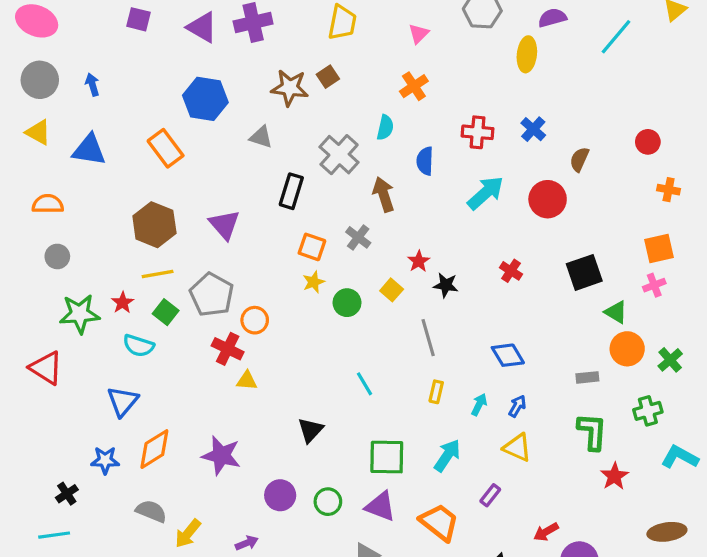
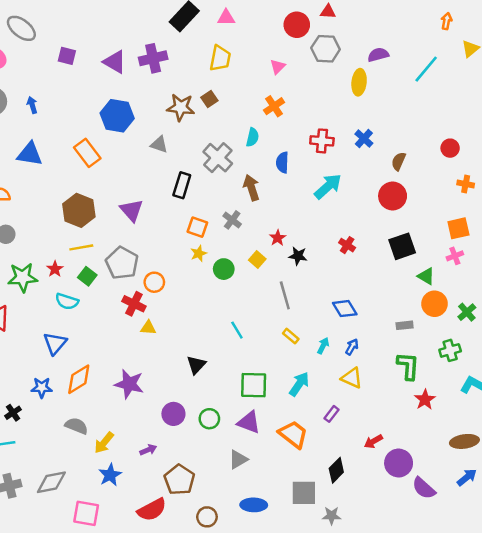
red circle: (548, 199) -> (393, 196), moved
yellow rectangle: (436, 392) -> (291, 336), turned -63

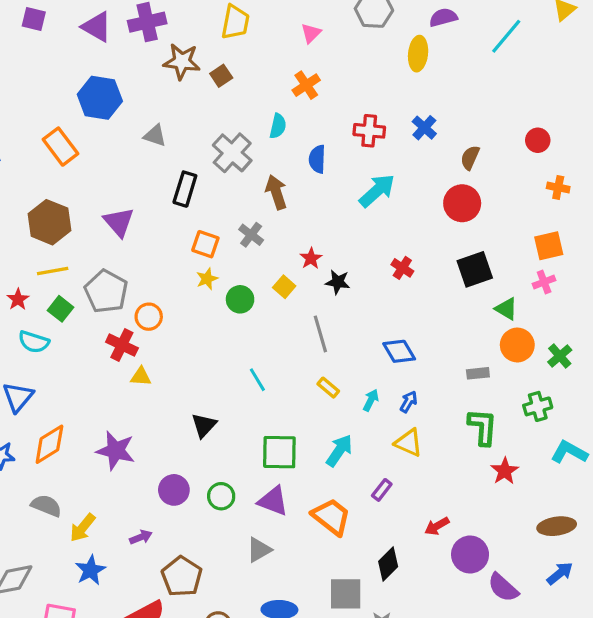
brown star: (181, 107) -> (182, 61), moved

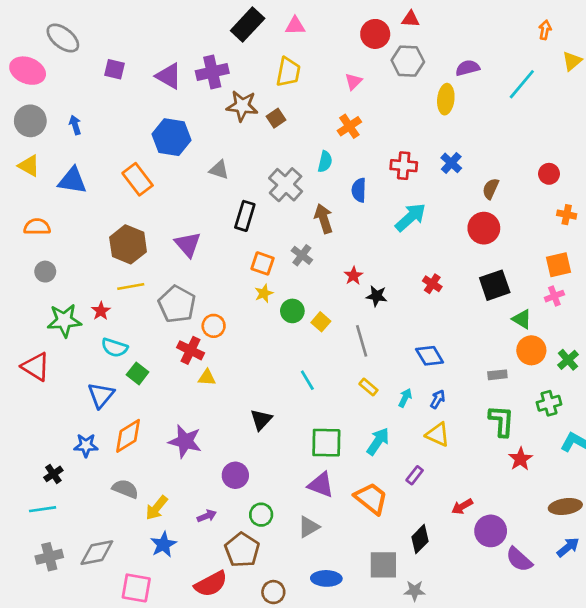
yellow square: (284, 287) -> (321, 322), moved
green square: (60, 309) -> (138, 373), moved
green circle: (221, 496) -> (261, 515), moved

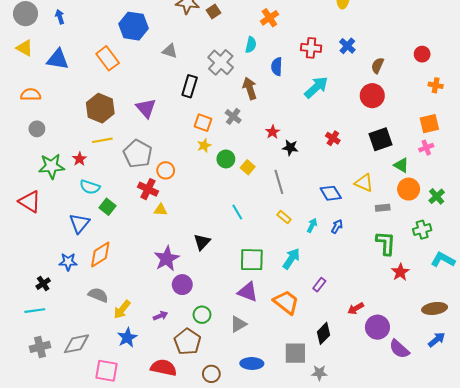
yellow triangle: (438, 435) -> (364, 183), moved
purple star: (185, 441) -> (167, 259), moved, turned 30
red semicircle: (211, 584) -> (164, 368), turned -140

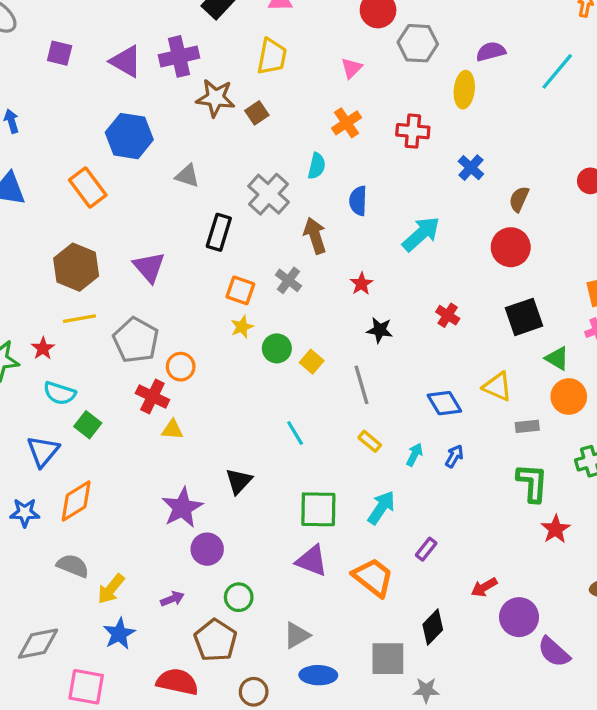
red cross: (311, 48) -> (413, 131), moved
red star: (273, 132) -> (361, 284), moved
gray triangle: (238, 324) -> (297, 635), moved

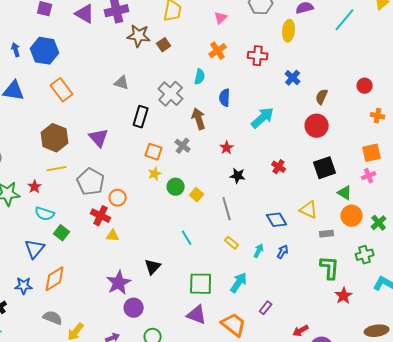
blue hexagon: (129, 136) -> (45, 51), moved

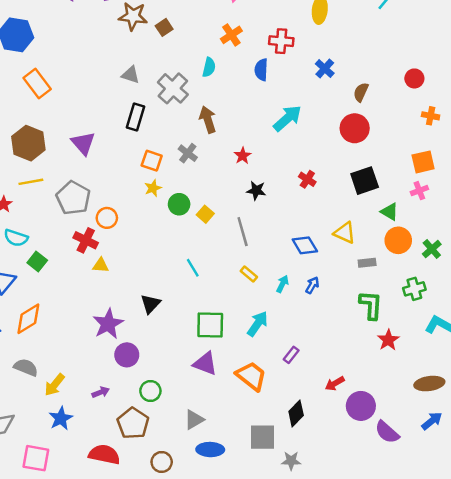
gray triangle: (122, 83) -> (131, 75), moved
blue semicircle: (225, 98) -> (261, 70), moved

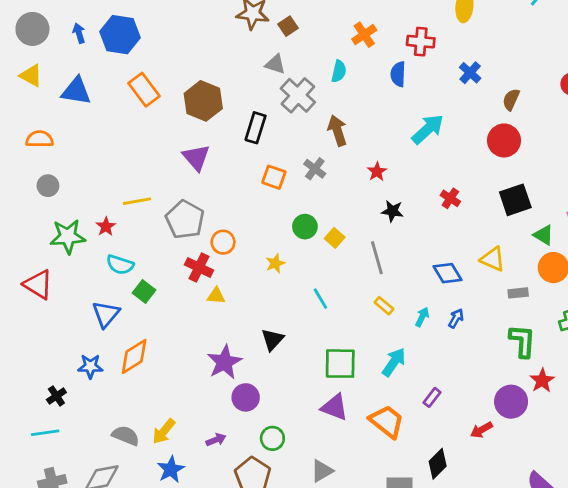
gray triangle: (131, 75) -> (275, 64), moved
brown hexagon: (28, 143) -> (203, 101), moved
yellow star: (153, 188) -> (275, 263), moved
gray semicircle: (26, 367) -> (126, 436), moved
purple circle: (361, 406) -> (511, 402), moved

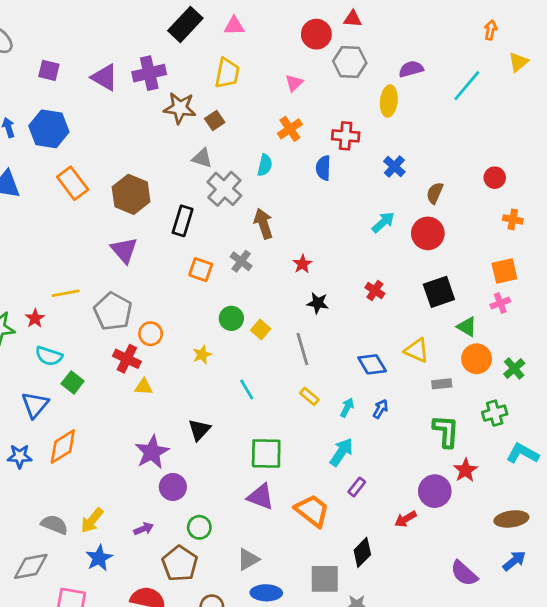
cyan arrow: (428, 129) -> (383, 222), moved, size x0.7
cyan arrow: (394, 362) -> (341, 452), moved

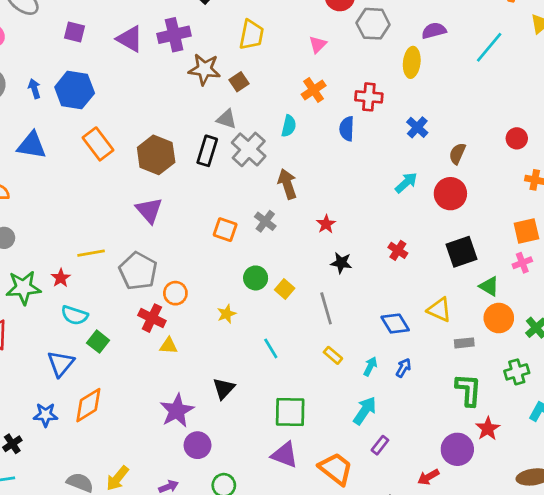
black rectangle: (183, 221) -> (207, 151), moved

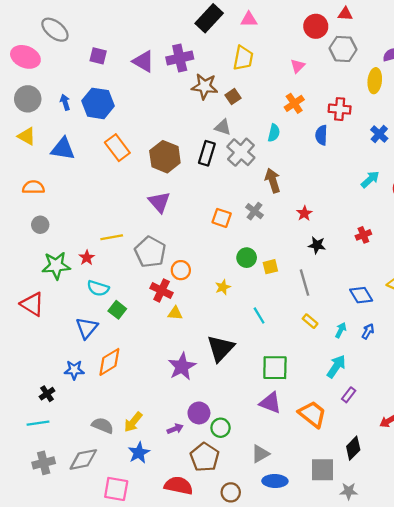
red cross: (398, 250) -> (363, 235), turned 35
yellow square: (285, 289) -> (270, 267), turned 35
black triangle: (224, 389) -> (221, 348), size x1.5
purple circle: (198, 445) -> (199, 413), moved

